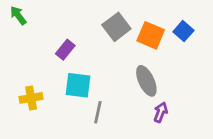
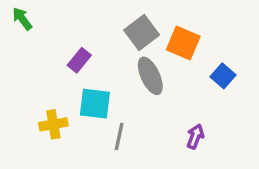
blue square: (183, 31) -> (223, 76), moved
gray ellipse: (146, 81) -> (150, 76), moved
yellow cross: (31, 98) -> (53, 124), moved

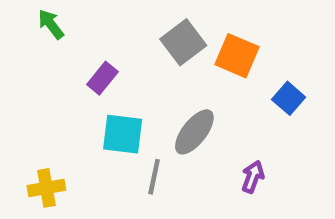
green arrow: (22, 19) -> (51, 24), moved
gray ellipse: (150, 76) -> (194, 132), moved, turned 63
yellow cross: (53, 124) -> (46, 188), moved

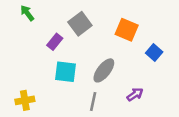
gray square: (183, 42) -> (80, 24), moved
gray line: (154, 177) -> (93, 102), moved
purple arrow: (253, 177) -> (135, 94), turned 35

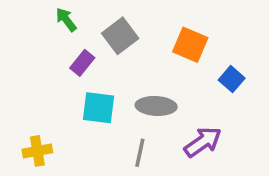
green arrow: (27, 13) -> (66, 20), moved
gray ellipse: (104, 70) -> (156, 106), turned 55
purple arrow: (135, 94) -> (203, 142), size x1.5

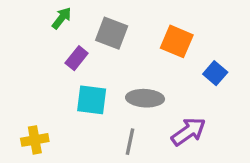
green arrow: (66, 20) -> (62, 18), turned 75
gray square: (120, 36) -> (112, 33), turned -32

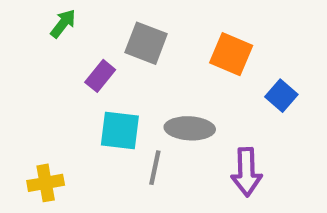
green arrow: (62, 18) -> (63, 24), moved
purple arrow: (188, 132) -> (246, 172), turned 123
gray line: (130, 142) -> (155, 168), moved

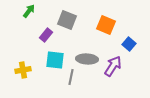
purple arrow: (246, 172) -> (113, 66), moved, turned -145
yellow cross: (46, 183) -> (23, 70), moved

